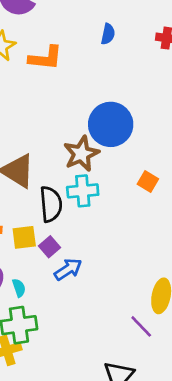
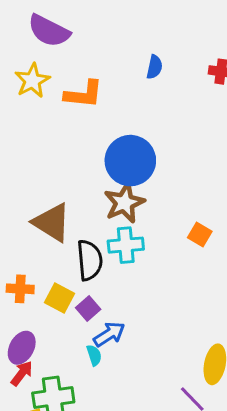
blue circle: (111, 124) -> (130, 161), moved
yellow square: (24, 237) -> (59, 298), turned 35
cyan semicircle: (19, 288) -> (94, 355), moved

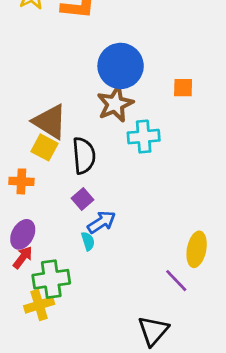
orange square: (200, 235) -> (183, 88), moved, turned -30
cyan cross: (126, 245) -> (144, 137), moved
yellow square: (59, 298) -> (44, 147), moved

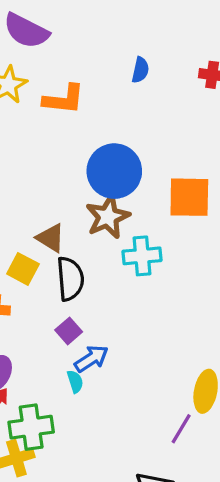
orange square: (183, 88) -> (189, 197), size x1.8
brown triangle: (50, 122) -> (51, 238), moved, size x0.7
purple line: (176, 281) -> (181, 429), turned 75

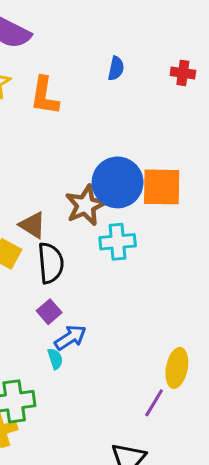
orange L-shape: (64, 99) -> (45, 96), turned 93
blue circle: (114, 171) -> (118, 182), moved

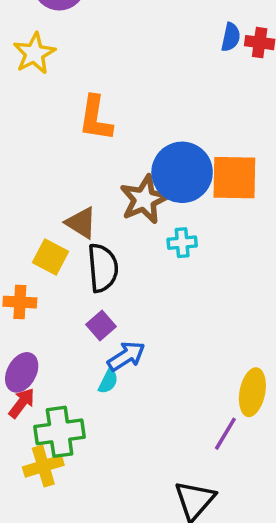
blue semicircle: (116, 68) -> (231, 37), moved
orange L-shape: (45, 96) -> (96, 118), moved
cyan cross: (118, 242) -> (182, 243), size x0.7
cyan semicircle: (55, 359) -> (108, 381), turned 45

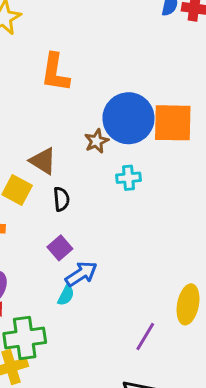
brown star: (144, 199) -> (96, 141), size x0.6
black semicircle: (103, 268) -> (61, 199), size x0.6
purple line: (225, 434) -> (145, 336), moved

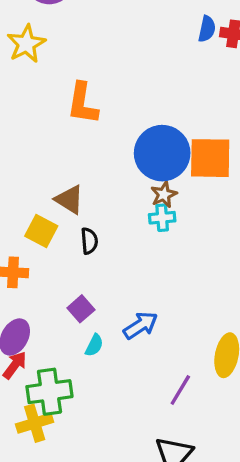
brown star: (96, 141) -> (164, 195), moved
purple square: (60, 248) -> (81, 309), moved
blue arrow: (81, 274) -> (141, 325), moved

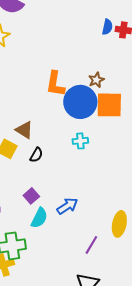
orange L-shape: (83, 103) -> (55, 84), moved
brown star: (164, 195) -> (96, 80), moved
black semicircle: (89, 241) -> (36, 155), turned 35
cyan semicircle: (94, 345) -> (39, 218), size x1.5

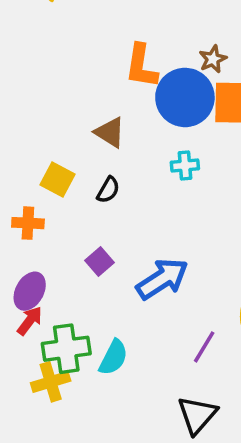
brown triangle: (24, 130) -> (110, 132), moved
blue arrow: (67, 206) -> (162, 279), size x1.4
cyan semicircle: (39, 218) -> (113, 357), moved

